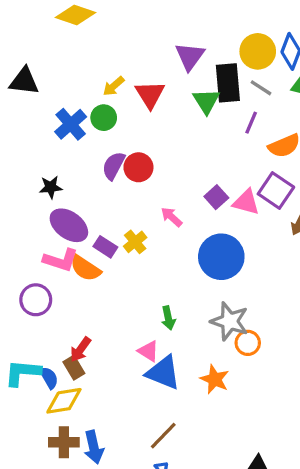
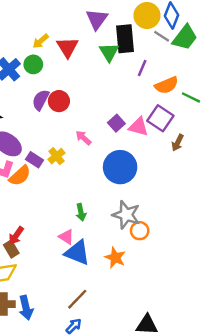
gray line: (261, 88) -> (162, 36), moved
orange semicircle: (85, 268) -> (20, 176), turned -75

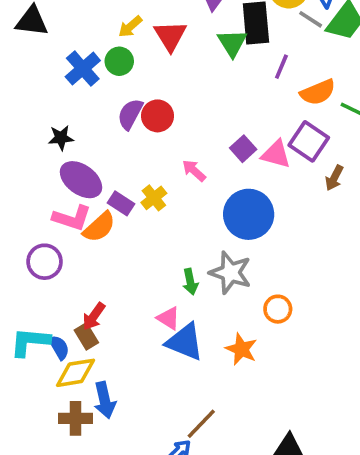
gray star: (126, 215) -> (230, 273), moved
brown line: (77, 299) -> (201, 424), moved
blue arrow: (26, 308) -> (105, 400), moved

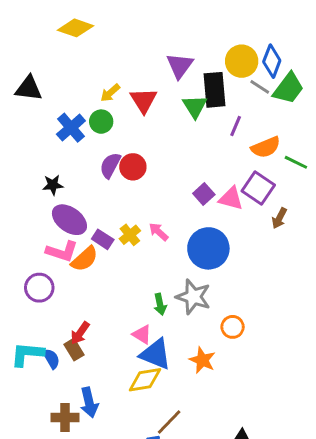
pink arrow: (194, 171) -> (159, 232), moved
yellow diamond: (76, 373) -> (145, 380), moved

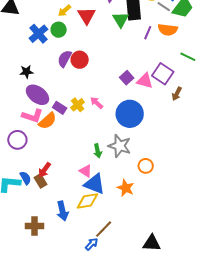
orange semicircle: (266, 147) -> (168, 30), moved, turned 30
blue semicircle: (51, 359) -> (25, 178), moved
blue arrow: (89, 402) -> (63, 211), moved

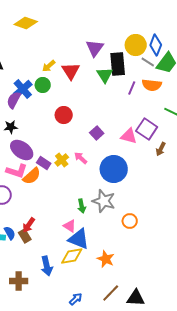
purple semicircle: (65, 59) -> (14, 100), moved
purple square: (127, 78) -> (97, 133), moved
orange star: (126, 188) -> (106, 259), moved
brown line: (104, 229) -> (111, 293), moved

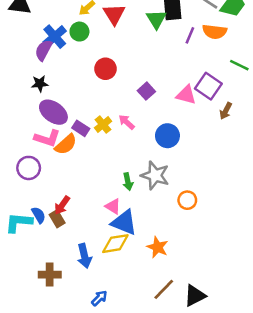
blue circle: (114, 169) -> (167, 136), size x0.7
black triangle: (136, 298) -> (195, 296), turned -30
blue arrow: (76, 299) -> (99, 298), moved

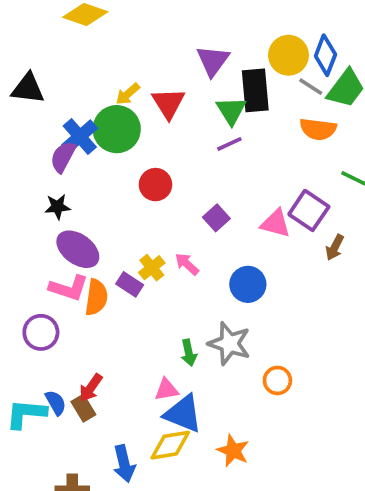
green circle: (79, 32) -> (117, 129), size x1.6
purple line: (190, 35) -> (229, 144), moved, turned 42
purple rectangle: (81, 128) -> (130, 284), moved
orange semicircle: (66, 144) -> (96, 297), turned -40
pink triangle: (113, 206) -> (167, 390), turned -42

